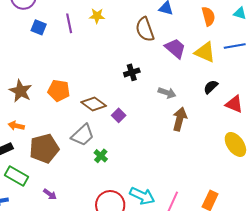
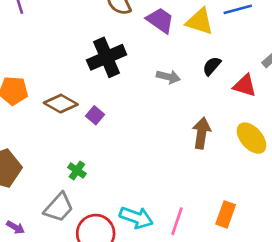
black cross: (132, 72) -> (107, 57), size x1.8
gray arrow: (167, 93) -> (168, 77), moved
brown arrow: (180, 119) -> (202, 133), moved
gray trapezoid: (83, 135) -> (59, 207), moved

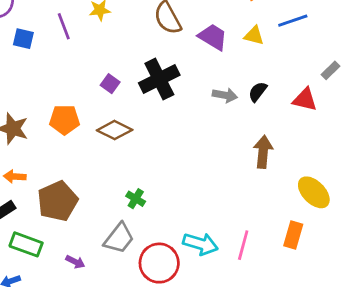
yellow triangle: (200, 21) -> (254, 36), size x0.7
black semicircle: (212, 66) -> (258, 92), moved
purple square: (95, 115) -> (110, 84), moved
yellow ellipse: (251, 138) -> (314, 192), moved

